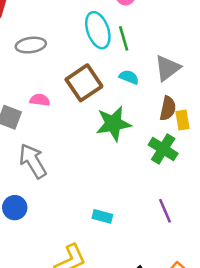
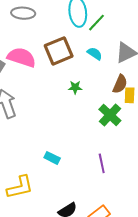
green line: (124, 38) -> (97, 23), turned 48
pink semicircle: (40, 100) -> (22, 57), size x1.8
green star: (113, 124) -> (75, 87), size x0.5

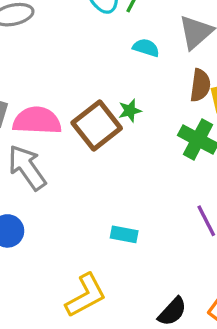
brown square: (59, 51) -> (97, 126), moved
pink semicircle: (22, 57) -> (37, 121), moved

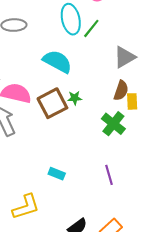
cyan semicircle: (146, 48) -> (57, 62), moved, size x1.8

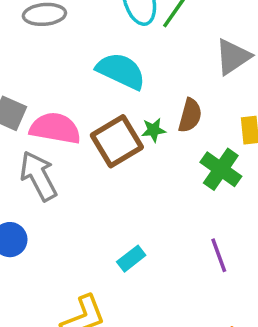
brown semicircle: (121, 91) -> (190, 115), moved
cyan rectangle: (57, 174) -> (131, 259), turned -56

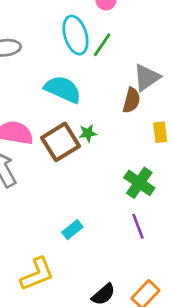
brown semicircle: (190, 115) -> (131, 100), moved
green cross: (221, 169) -> (139, 183), moved

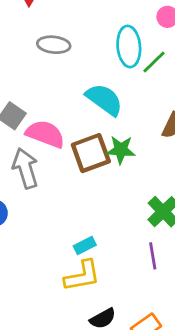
green star: (88, 133) -> (121, 150), size x1.5
yellow L-shape: (37, 274) -> (82, 276), moved

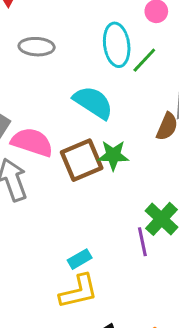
purple line: (153, 256) -> (142, 242), moved

